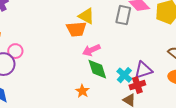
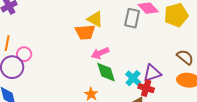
red cross: (137, 85) -> (146, 88), turned 35

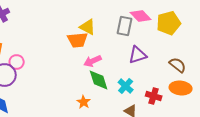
purple triangle: (152, 73) -> (138, 55), moved
red cross: (146, 88) -> (154, 96), moved

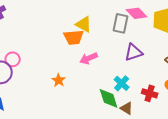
green diamond: (99, 80) -> (109, 98), moved
orange star: (84, 102) -> (59, 80), moved

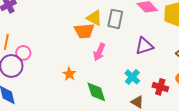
gray rectangle: (121, 23) -> (115, 19), moved
pink arrow: (89, 58) -> (99, 52), turned -42
green diamond: (109, 98) -> (96, 92), moved

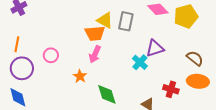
pink arrow: (99, 52) -> (95, 54), moved
pink circle: (23, 53) -> (51, 55), moved
cyan cross: (132, 77) -> (140, 62), moved

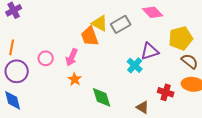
yellow pentagon: (186, 16) -> (181, 38), moved
gray rectangle: (126, 21) -> (121, 24), turned 48
orange trapezoid: (95, 33) -> (90, 36), turned 75
pink arrow: (95, 54) -> (72, 57), moved

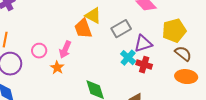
gray rectangle: (121, 24) -> (121, 29), moved
orange star: (75, 79) -> (57, 68), moved
red cross: (166, 92) -> (144, 65), moved

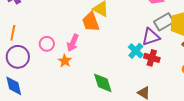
gray rectangle: (121, 29) -> (164, 22), moved

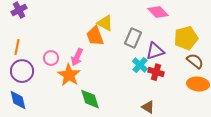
gray rectangle: (164, 22) -> (133, 38), moved, turned -36
orange star: (65, 61) -> (69, 75), size x1.6
green diamond: (103, 83) -> (90, 99), moved

